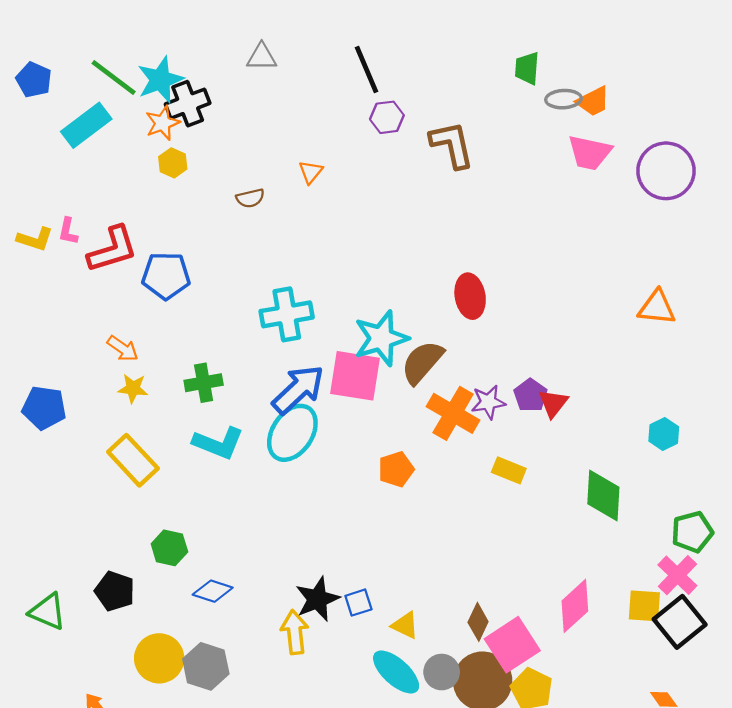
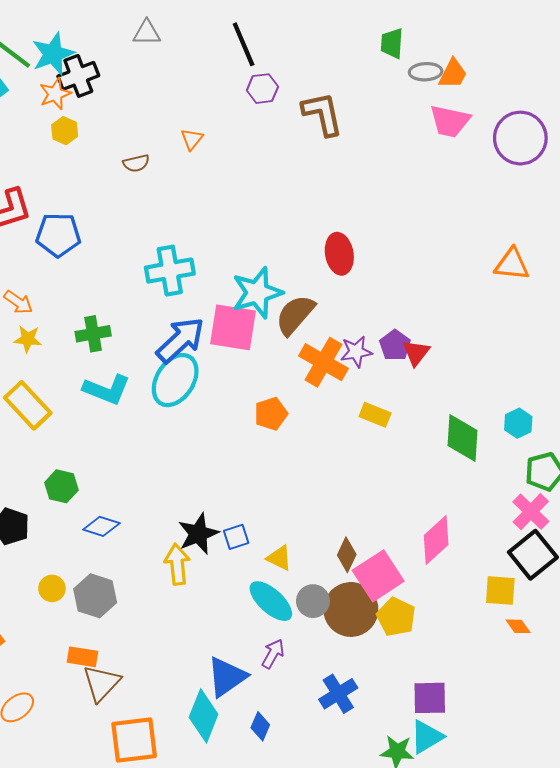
orange trapezoid: (593, 101) -> (453, 74), turned -36
cyan hexagon: (664, 434) -> (518, 423), moved
yellow square: (644, 606) -> (500, 591), moved
yellow circle: (159, 658) -> (52, 588), size x0.6

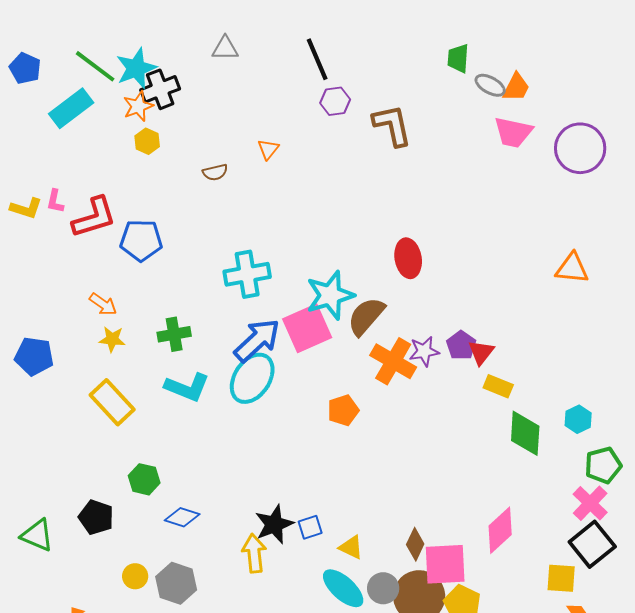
gray ellipse: (426, 72) -> (490, 85), turned 32
pink square: (233, 327) -> (307, 328), turned -33
yellow rectangle: (375, 415) -> (498, 386), moved
pink square: (378, 576) -> (445, 564), turned 30

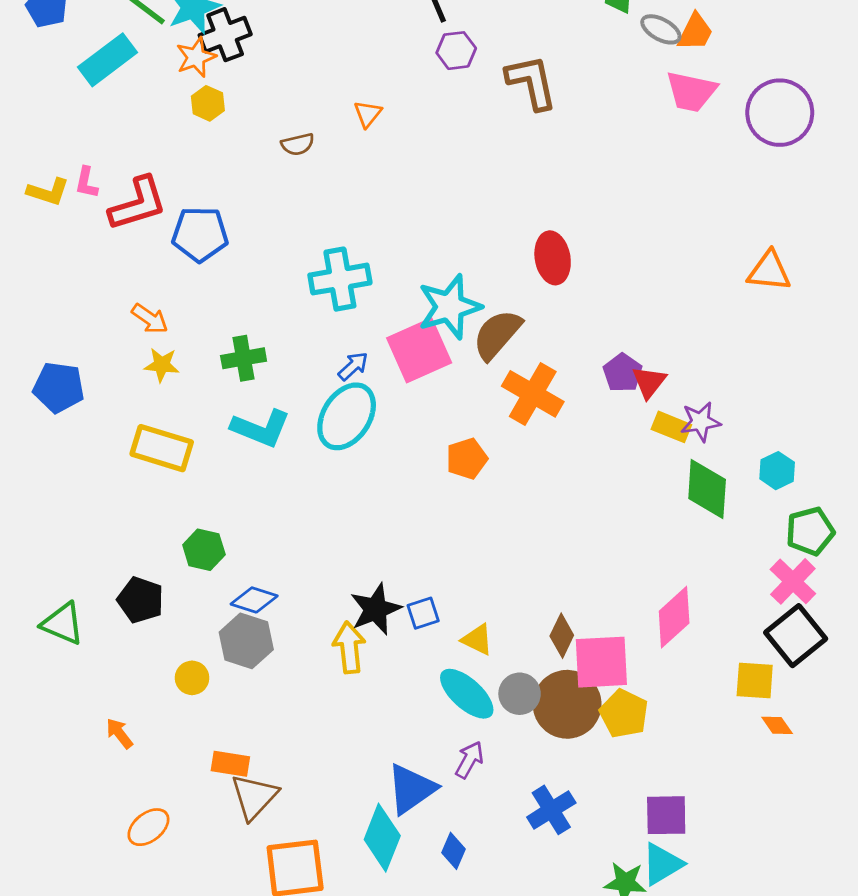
blue arrow: (257, 340) -> (353, 366), size x0.5
purple star: (424, 351) -> (701, 422), moved
yellow rectangle: (112, 402) -> (162, 448), turned -30
gray hexagon: (176, 583) -> (246, 641), moved

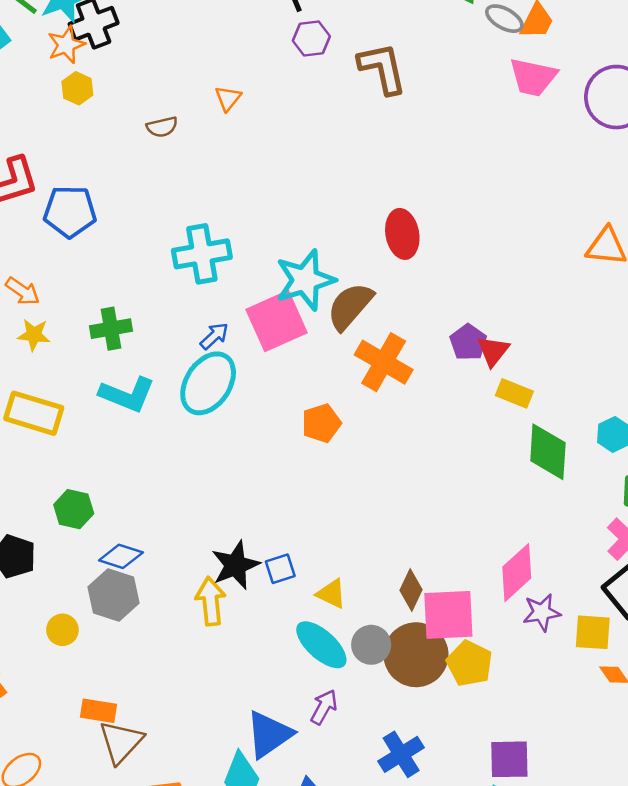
purple star: (701, 422) -> (542, 612), moved

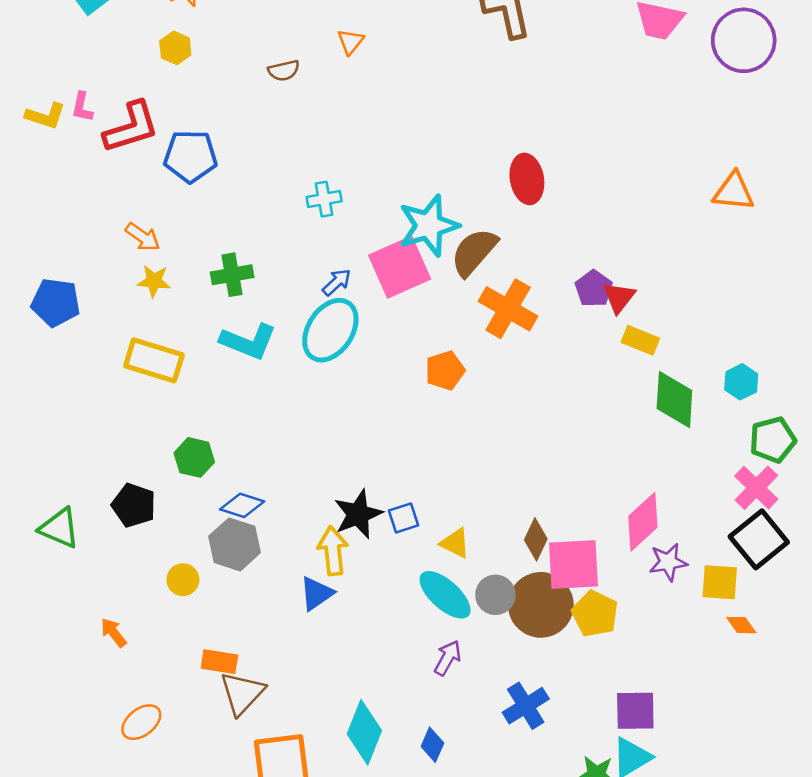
yellow hexagon: (77, 88) -> (175, 48), moved
cyan cross: (202, 254) -> (324, 199), size x0.6
blue triangle: (269, 734) -> (316, 594), moved, size x0.7

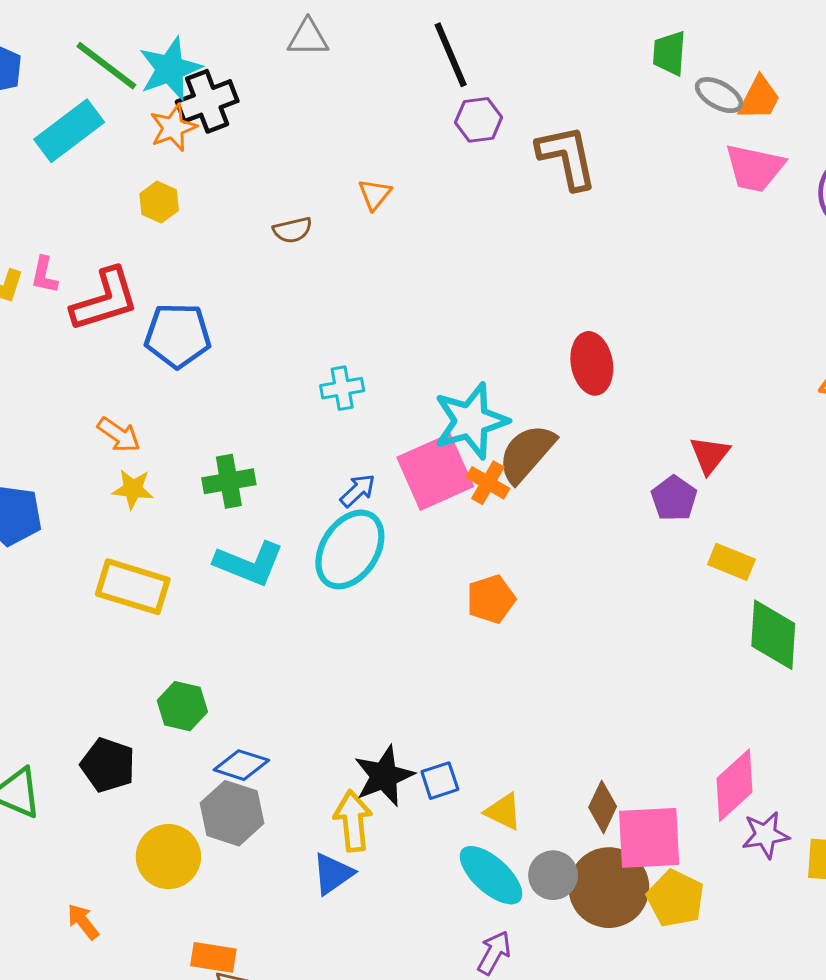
red triangle: (619, 297) -> (710, 455), moved
orange cross: (508, 309) -> (488, 483), moved, size x0.6
yellow circle: (183, 580) -> (168, 857), size x1.6

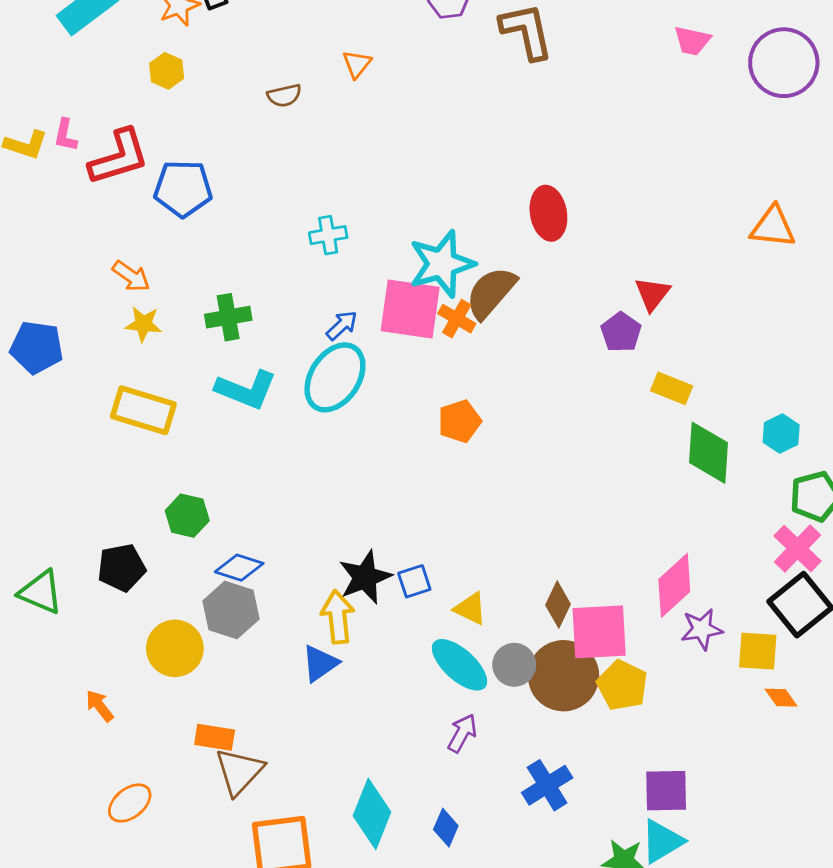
pink trapezoid: (755, 168) -> (692, 41), size x0.7
pink square: (435, 472) -> (410, 309), turned 32
black pentagon: (108, 765) -> (122, 568), turned -30

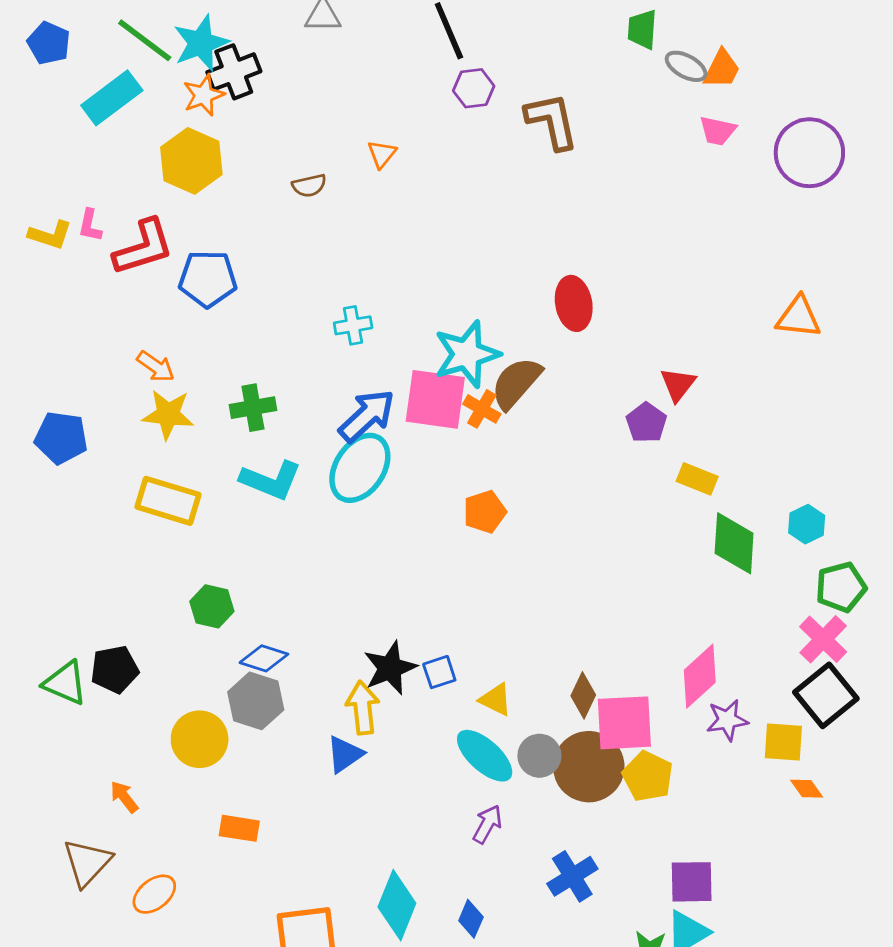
yellow hexagon: (167, 71) -> (191, 161), size x1.8
yellow star: (143, 324) -> (168, 414), size x1.4
blue arrow: (342, 325) -> (367, 416), size x1.8
black pentagon: (122, 568) -> (115, 669), moved
brown triangle: (239, 772) -> (87, 863), moved

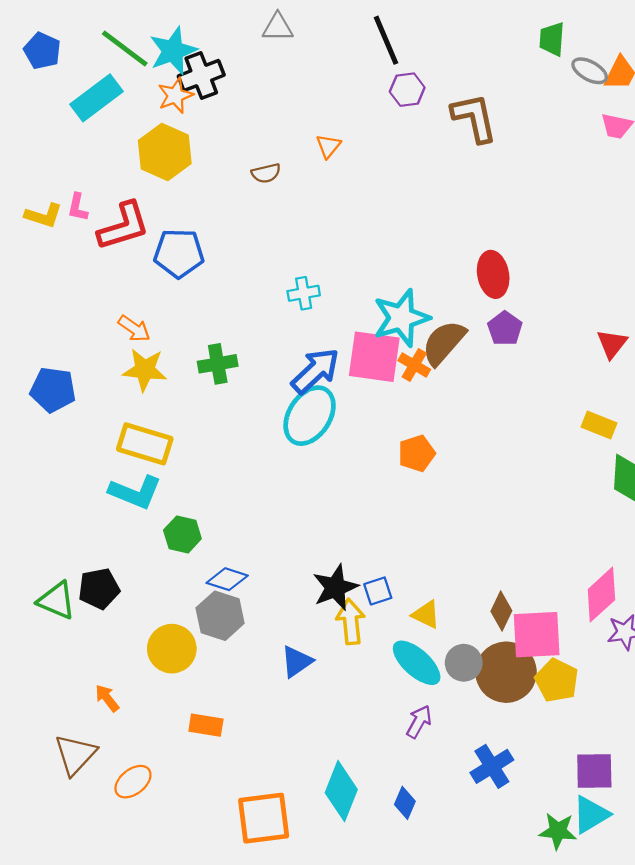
red triangle: (678, 384) -> (612, 344), moved
purple pentagon: (646, 423) -> (505, 329), moved
cyan L-shape: (271, 480) -> (135, 492), moved
yellow arrow: (363, 708) -> (351, 622), moved

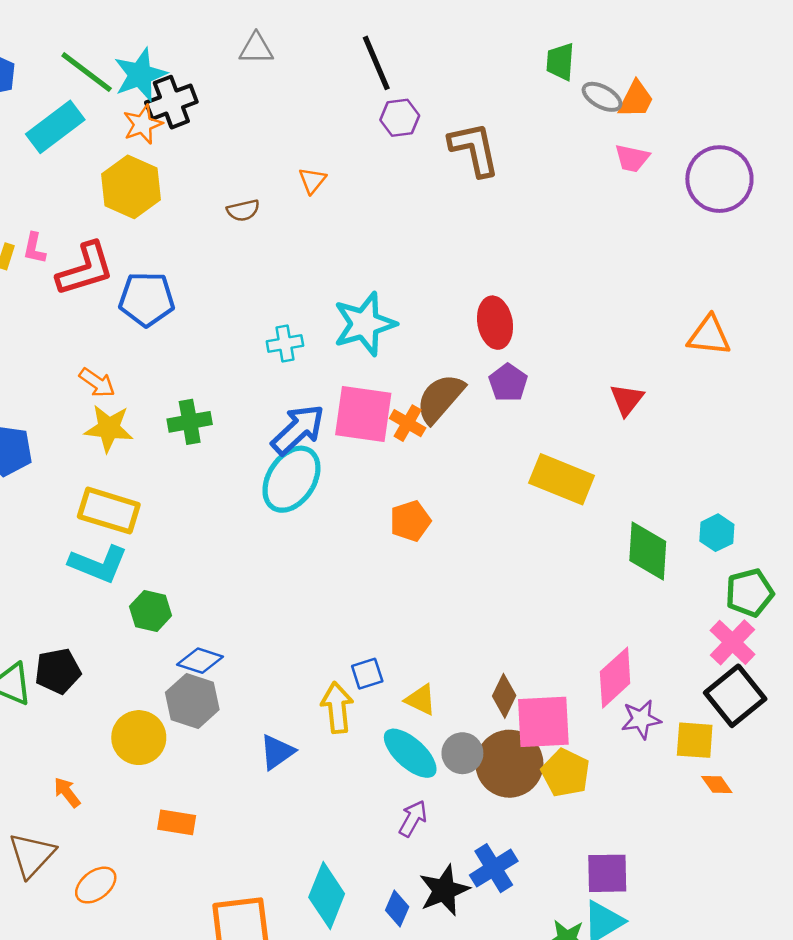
cyan star: (401, 318) -> (365, 324), moved
yellow rectangle: (599, 425) -> (562, 479), moved, size x1.6
black star: (335, 587) -> (444, 890), moved

